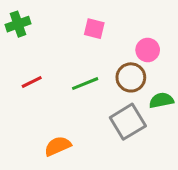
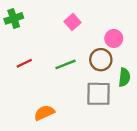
pink square: (94, 29) -> (73, 22), turned 35
green semicircle: (161, 100) -> (124, 77), turned 108
gray square: (128, 122) -> (98, 94), turned 32

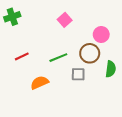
gray square: (98, 94) -> (78, 74), moved, size x0.6
orange semicircle: (44, 113) -> (40, 83), moved

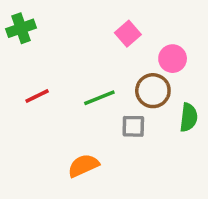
pink square: (65, 20) -> (128, 34), moved
orange semicircle: (40, 83) -> (83, 166), moved

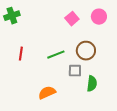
pink circle: (173, 59) -> (99, 17), moved
red line: (37, 96) -> (21, 54), turned -56
green semicircle: (189, 117) -> (92, 84), moved

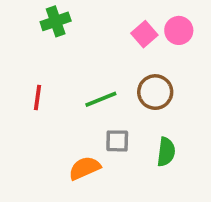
green cross: (12, 16) -> (56, 21), moved
pink square: (72, 19) -> (144, 34), moved
gray square: (75, 71) -> (117, 141), moved

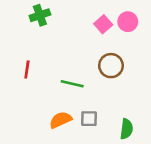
green line: (101, 99) -> (72, 84), moved, turned 35
gray square: (117, 141) -> (89, 119), moved
green semicircle: (166, 152) -> (126, 129), moved

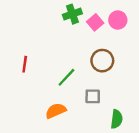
green cross: (40, 15) -> (72, 14), moved
green line: (72, 84) -> (66, 77), turned -60
gray square: (89, 119) -> (93, 96), moved

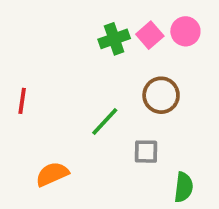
green cross: (72, 14) -> (114, 39), moved
red line: (25, 64) -> (22, 101), moved
orange semicircle: (56, 111) -> (52, 174), moved

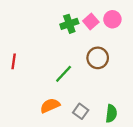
gray square: (146, 152) -> (81, 111), moved, turned 35
orange semicircle: (52, 174) -> (50, 106), moved

